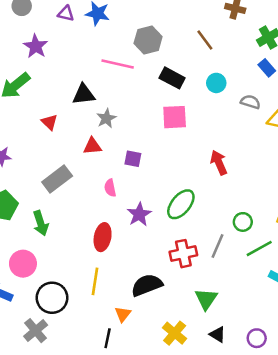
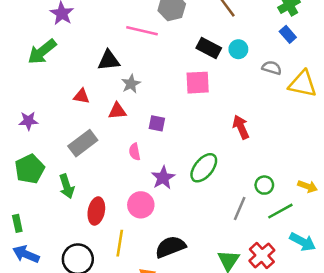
black rectangle: (172, 78) -> (209, 48), moved
red triangle: (49, 122) -> (82, 96), moved, turned -35
red ellipse: (103, 237) -> (96, 211), moved
red cross: (183, 254) -> (262, 255), moved, turned -30
pink circle: (23, 264) -> (141, 205), moved

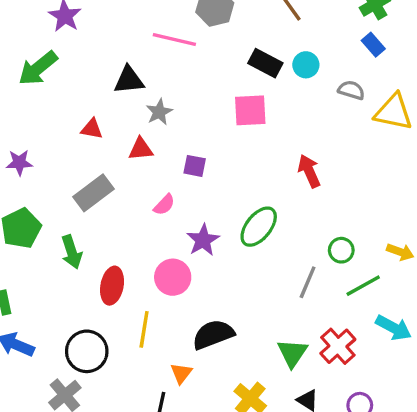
pink semicircle: (135, 152) -> (164, 205), turned -126

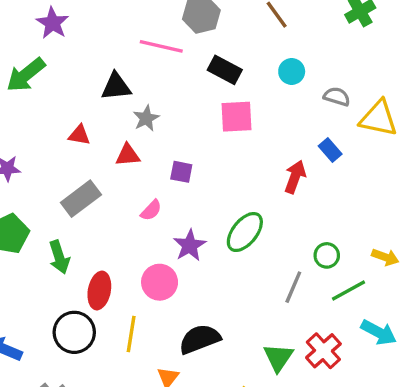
blue rectangle: (373, 45) -> (330, 150), moved
black rectangle: (265, 63) -> (225, 70), moved
red arrow: (309, 171) -> (295, 177), turned 44
black circle: (87, 351) -> (74, 332), moved

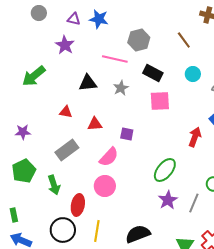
purple star: (53, 23) -> (65, 45), moved
gray star: (146, 118) -> (121, 88), moved
pink semicircle: (151, 210) -> (109, 157), size x1.5
purple star: (190, 245) -> (168, 200), moved
pink circle: (160, 282) -> (105, 186), moved

